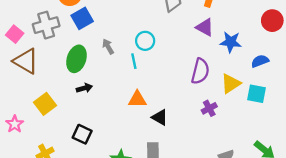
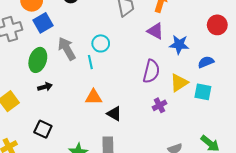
gray arrow: (108, 46) -> (67, 49), size x1.6

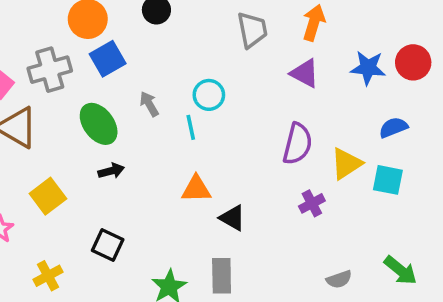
blue star: (179, 45) -> (368, 68), moved
gray arrow: (67, 49) -> (149, 104), size x0.6
green ellipse: (38, 60) -> (99, 124), turned -55

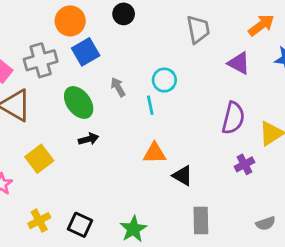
orange arrow: (314, 23) -> (261, 25), moved, turned 36
black square: (108, 245) -> (80, 225), moved
gray rectangle: (222, 276) -> (201, 221), moved

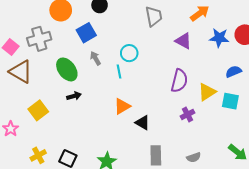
blue square: (86, 52) -> (86, 33), moved
orange triangle: (155, 153) -> (122, 106), turned -30
gray semicircle: (266, 223) -> (194, 157), moved

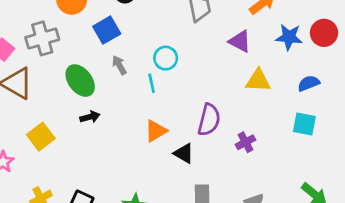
purple semicircle: (179, 81) -> (209, 120), moved
yellow triangle: (207, 92) -> (258, 81), moved, turned 36

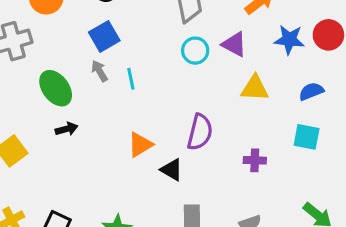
blue square: (107, 30) -> (104, 36), moved
cyan circle: (166, 58) -> (195, 51), moved
cyan line: (152, 83) -> (131, 79), moved
purple cross: (246, 142) -> (255, 160), moved, turned 30

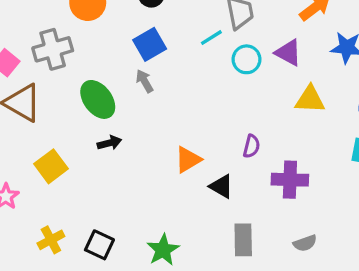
cyan line: (131, 79) -> (211, 38), moved, turned 70
purple semicircle: (200, 132) -> (252, 146), size x0.6
purple cross: (255, 160) -> (290, 180), moved, size x1.5

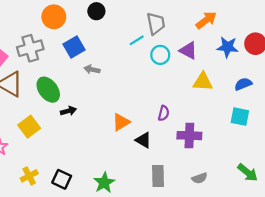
blue square: (150, 44) -> (74, 47), moved
gray arrow: (145, 81) -> (92, 69), turned -48
green ellipse: (98, 99) -> (48, 90), moved

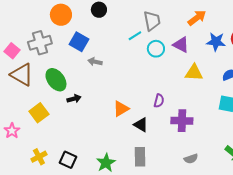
blue square: (74, 47) -> (79, 42), turned -30
gray rectangle: (158, 176) -> (140, 157), moved

